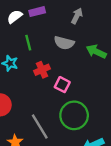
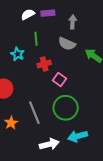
gray arrow: (77, 16) -> (73, 22), moved, turned -32

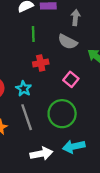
cyan star: (17, 54) -> (24, 89), moved
pink square: (60, 80) -> (71, 79), moved

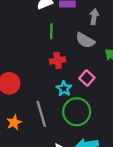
cyan star: (24, 89) -> (64, 89), moved

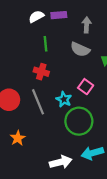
red cross: (58, 60) -> (41, 72), moved, turned 32
gray line: (41, 114) -> (38, 102), moved

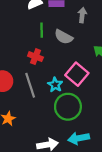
gray semicircle: (80, 49) -> (64, 37), moved
pink square: (86, 87) -> (77, 74), size x1.5

